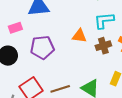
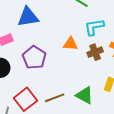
purple pentagon: (42, 47) -> (34, 58), turned -30

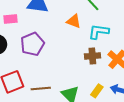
orange triangle: (70, 44) -> (74, 21), moved

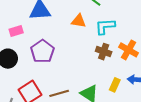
brown cross: (92, 56) -> (104, 52), turned 35

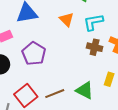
orange triangle: (79, 21) -> (66, 20), turned 42

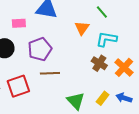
brown line: (55, 94) -> (50, 73), moved

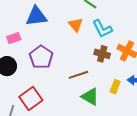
cyan L-shape: (106, 39) -> (102, 29), turned -110
brown line: (50, 73) -> (78, 75), moved

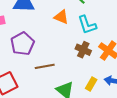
orange triangle: (76, 25) -> (61, 17), turned -35
brown line: (78, 75) -> (45, 66), moved

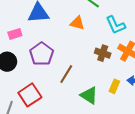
cyan L-shape: (87, 25) -> (116, 25), moved
brown line: (45, 66) -> (66, 74), turned -42

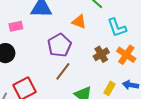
brown cross: (103, 53) -> (101, 54), turned 35
purple pentagon: (42, 54) -> (59, 45), moved

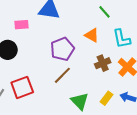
orange triangle: (79, 22) -> (92, 35), moved

